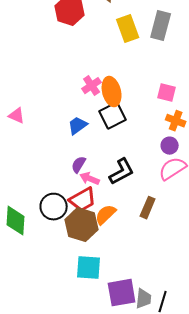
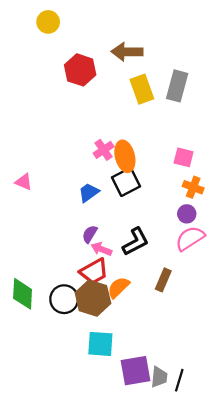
black circle: (54, 207) -> (64, 299), moved

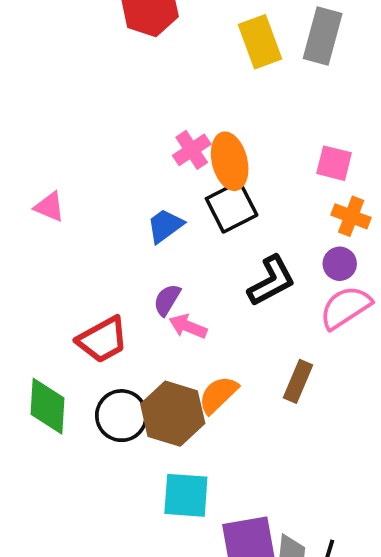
black L-shape: (136, 242) -> (271, 281), moved
red trapezoid: (94, 271) -> (102, 340), moved

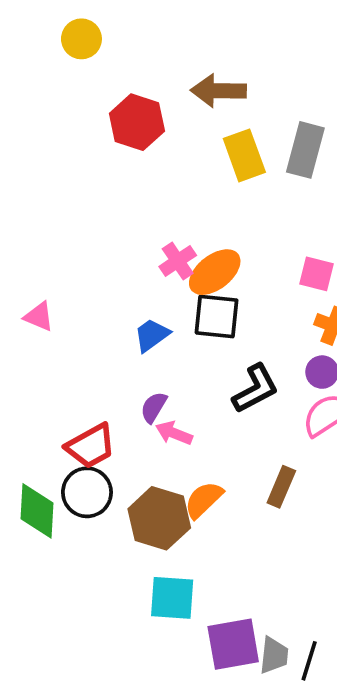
orange ellipse: (230, 161) -> (215, 272), turned 66
black square: (232, 207) -> (217, 317), turned 33
black circle: (121, 416) -> (87, 492), moved

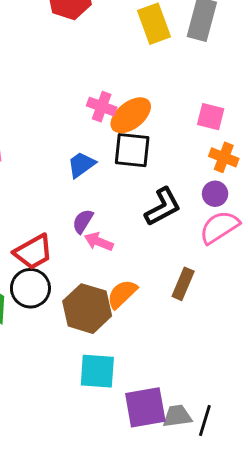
pink cross: (178, 261) -> (102, 107), turned -36
gray trapezoid: (274, 655) -> (177, 416), turned -104

